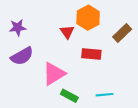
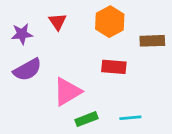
red triangle: (67, 32) -> (58, 22), moved
brown rectangle: (122, 33) -> (152, 41), turned 42
green rectangle: (69, 96) -> (86, 119), turned -49

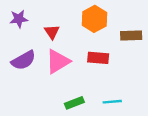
red triangle: (58, 22) -> (52, 32), moved
purple star: (22, 34) -> (19, 19), moved
pink triangle: (67, 92) -> (58, 61), moved

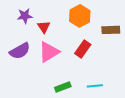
purple star: (19, 19) -> (25, 16), moved
red rectangle: (98, 58) -> (83, 49), turned -60

